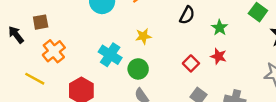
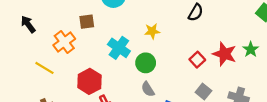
brown square: (41, 22) -> (87, 22), moved
green star: (220, 28) -> (251, 49), moved
red star: (218, 56) -> (225, 54), size x1.5

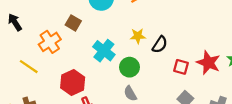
black semicircle: (196, 12) -> (160, 45), moved
brown square: (87, 22) -> (73, 23), turned 35
red square: (197, 60) -> (181, 67), turned -35

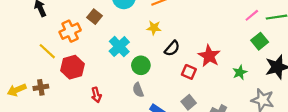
yellow star: (138, 36) -> (154, 28), moved
red star: (208, 63) -> (209, 56), moved
red hexagon: (73, 82) -> (72, 67), moved

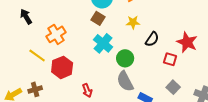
brown square: (95, 17) -> (98, 18), moved
gray semicircle: (138, 90) -> (125, 81), size x1.5

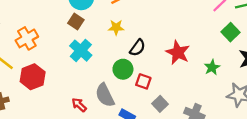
green circle: (125, 58) -> (123, 69), moved
red square: (170, 59) -> (143, 81), moved
red arrow: (87, 90) -> (79, 105), moved, turned 152

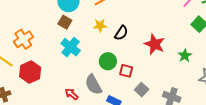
black semicircle: (137, 48) -> (121, 33), moved

